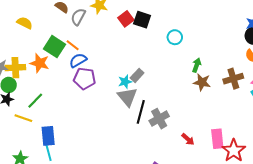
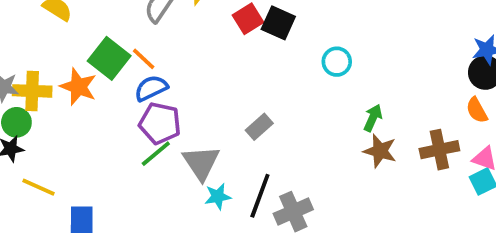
cyan star: (125, 82) -> (218, 196), moved
gray triangle: (127, 97) -> (201, 163), moved
green line: (35, 101) -> (156, 154), moved

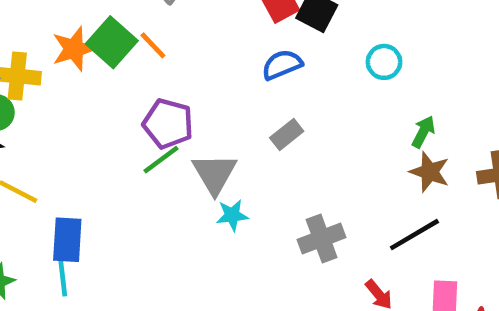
orange star: (78, 87) -> (74, 49), moved, turned 30
blue semicircle: (151, 88) -> (282, 65), moved
black line: (260, 196) -> (414, 235), moved, turned 36

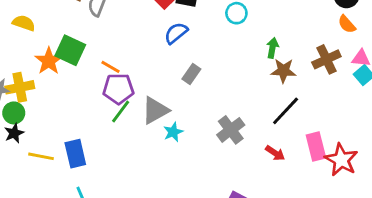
orange line: (153, 45) -> (111, 67), moved
gray triangle: (215, 174) -> (155, 110), turned 48
blue rectangle: (67, 240) -> (75, 154), moved

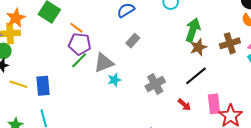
green arrow: (272, 48) -> (193, 30), size x1.6
orange star: (49, 61) -> (16, 18), moved
brown star: (283, 71) -> (198, 47), turned -30

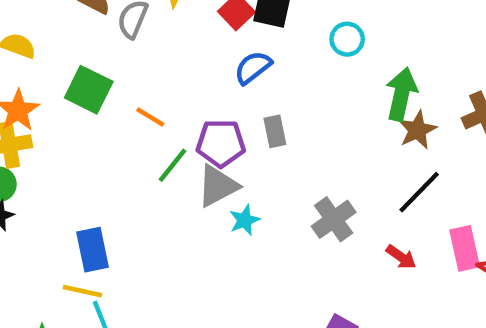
gray rectangle: (133, 41) -> (275, 131), turned -48
purple pentagon: (80, 44) -> (221, 143), moved
green line: (79, 60) -> (172, 165), moved
yellow line: (18, 84) -> (82, 291), moved

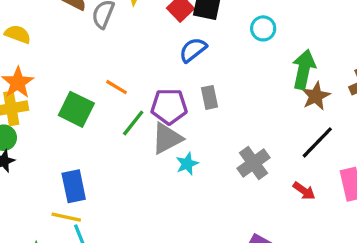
green square: (89, 90) -> (76, 109), moved

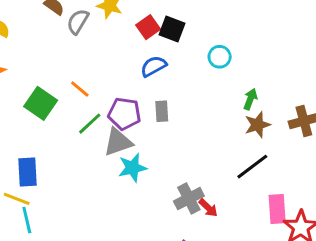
green arrow: (304, 69) -> (250, 99), size x0.6
gray cross: (254, 163) -> (189, 199), moved
cyan star: (187, 164) -> (132, 168), size x1.4
red arrow: (304, 191) -> (208, 208), moved

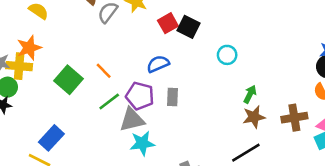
blue semicircle: (154, 66) -> (158, 64), moved
blue rectangle: (28, 172) -> (51, 138), turned 40

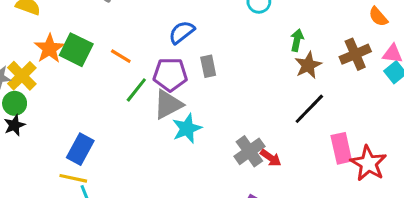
orange star: (29, 48) -> (49, 49), moved
yellow cross: (19, 66) -> (22, 76), turned -35
green square: (69, 80) -> (76, 50), moved

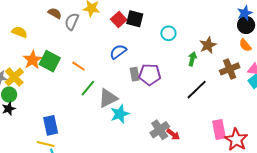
brown star: (308, 65) -> (208, 45), moved
purple pentagon: (170, 74) -> (150, 75), moved
black line: (309, 109) -> (197, 90), moved
blue rectangle: (80, 149) -> (51, 125), turned -42

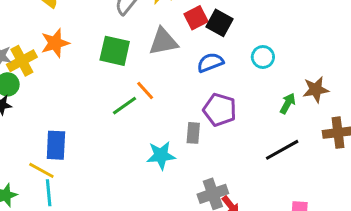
blue semicircle: (118, 52) -> (210, 63), moved
green square: (50, 61) -> (115, 51), moved, turned -30
orange line: (78, 66) -> (145, 91), moved
gray rectangle: (135, 74) -> (193, 133), moved
gray triangle: (108, 98) -> (163, 42), moved

